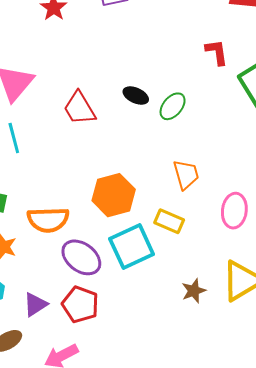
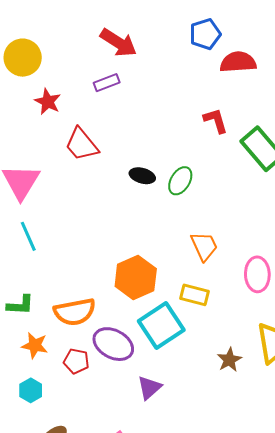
red trapezoid: (79, 108) -> (82, 144), moved
purple triangle: (35, 304) -> (149, 388), moved
red pentagon: (80, 304) -> (76, 361), moved, size x0.7

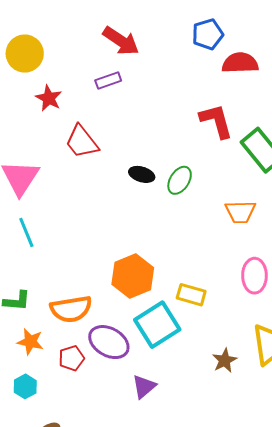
red L-shape: (216, 121) -> (216, 121), size x1.4
orange trapezoid: (204, 246) -> (240, 212), moved, turned 112
red pentagon: (76, 361) -> (71, 358), turned -30

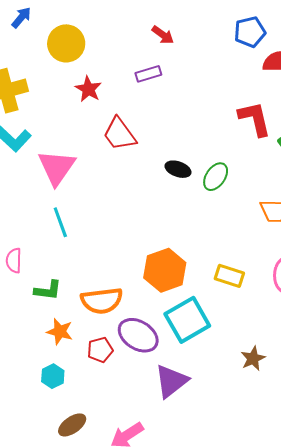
red arrow: (121, 41) -> (163, 35), size x0.6
yellow rectangle: (191, 295) -> (229, 276), moved
purple triangle: (144, 386) -> (171, 381), size x1.4

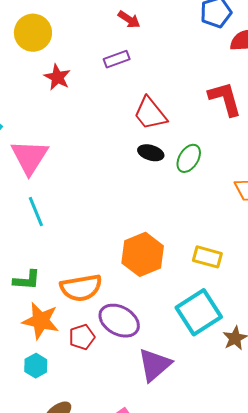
red trapezoid: (119, 134) -> (150, 114), moved
cyan square: (187, 320) -> (199, 312), moved
orange star: (60, 332) -> (41, 321), size x1.4

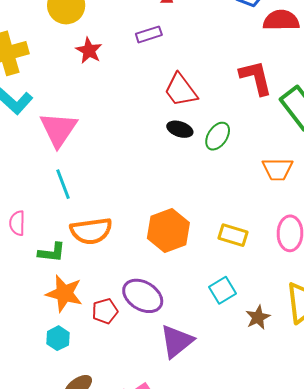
orange semicircle: (81, 288) -> (91, 231), moved
cyan square: (199, 312) -> (223, 290), size x0.6

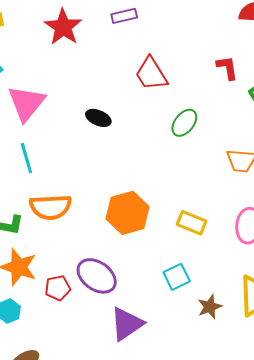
red star: (89, 51) -> (63, 27), size x1.4
red L-shape: (256, 78) -> (227, 68), size x0.7
black ellipse: (180, 129) -> (98, 118), moved

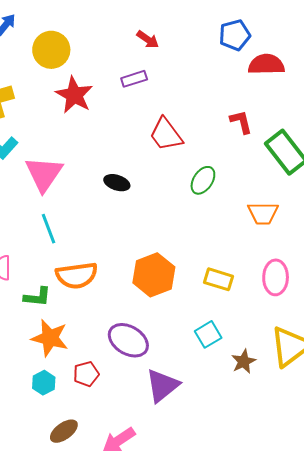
red pentagon: (58, 288) -> (86, 374), moved

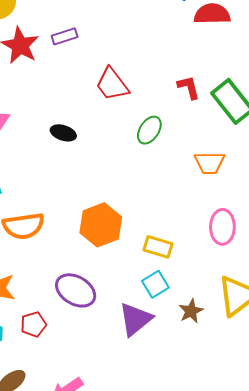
purple rectangle: (134, 79) -> (65, 36), moved
red L-shape: (241, 122) -> (189, 87), moved
yellow rectangle: (218, 279) -> (158, 247), moved
purple triangle: (162, 386) -> (135, 319), moved

